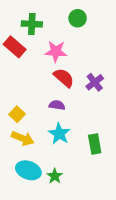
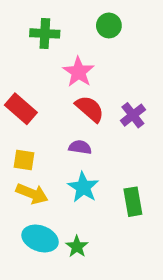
red rectangle: (15, 47) -> (21, 109), moved
pink star: (56, 51) -> (78, 72), turned 30
yellow square: (17, 114) -> (24, 160), turned -35

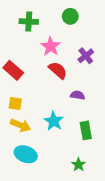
purple cross: (133, 115) -> (86, 56), moved
purple semicircle: (80, 147) -> (78, 95), moved
green star: (77, 247) -> (79, 165), moved

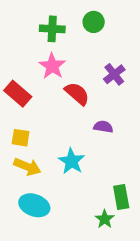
green cross: (29, 22) -> (52, 29), moved
pink star: (51, 46) -> (52, 66), moved
green rectangle: (86, 130) -> (121, 197), moved

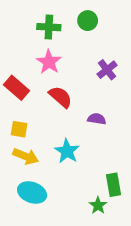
red semicircle: (77, 94) -> (60, 97), moved

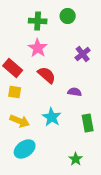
yellow square: (19, 129) -> (15, 92), moved
green rectangle: (113, 185) -> (88, 123), moved
cyan ellipse: (32, 193) -> (25, 149), turned -55

